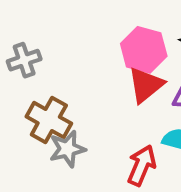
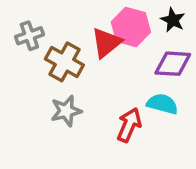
red triangle: (146, 85) -> (106, 43), moved
brown cross: (49, 120) -> (64, 62), moved

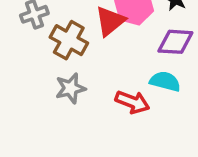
red arrow: (129, 125) -> (132, 102), turned 88

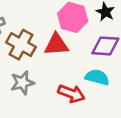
red triangle: (110, 21) -> (56, 45), moved, turned 35

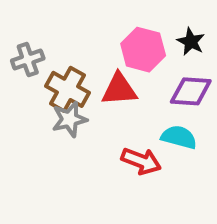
gray star: (22, 83) -> (69, 119), moved

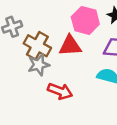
red arrow: (141, 161) -> (60, 91), moved

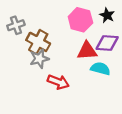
red triangle: (70, 46) -> (87, 51), moved

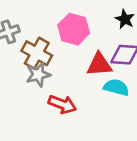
pink hexagon: (80, 20) -> (74, 29), moved

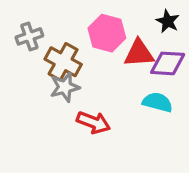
red triangle: (99, 65) -> (139, 53), moved

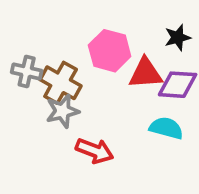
black star: (168, 21) -> (178, 37), turned 30
gray cross: (29, 36) -> (27, 71), moved, turned 32

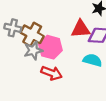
pink hexagon: (110, 51) -> (50, 47), moved

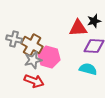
red triangle: (81, 29) -> (78, 28), moved
red arrow: (52, 73) -> (34, 81), moved

